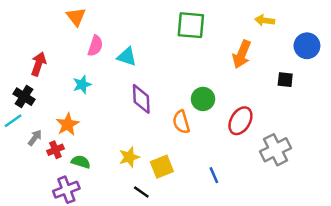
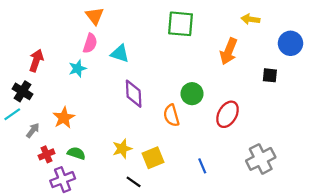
orange triangle: (76, 17) -> (95, 16), moved
cyan star: (82, 84) -> (77, 68), moved
red cross: (55, 150) -> (47, 154), moved
gray cross: (276, 150) -> (261, 159), moved

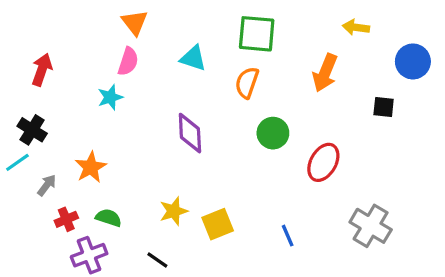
cyan triangle: (120, 54) -> (193, 58), moved
red arrow: (36, 60) -> (42, 70), moved
orange semicircle: (171, 115) -> (247, 83), moved, turned 35
gray cross: (261, 159) -> (371, 226), turned -32
black line: (134, 182) -> (157, 260), moved

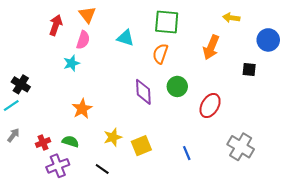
red arrow: (42, 70) -> (56, 25), moved
purple diamond: (190, 133) -> (143, 92), moved
orange star: (91, 167) -> (82, 109), moved
gray arrow: (47, 185) -> (13, 135), moved

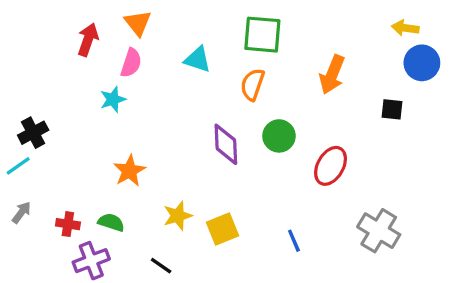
yellow arrow: (231, 18) -> (405, 28), moved
black cross: (21, 84) -> (33, 133), turned 30
red cross: (43, 143) -> (68, 224), turned 32

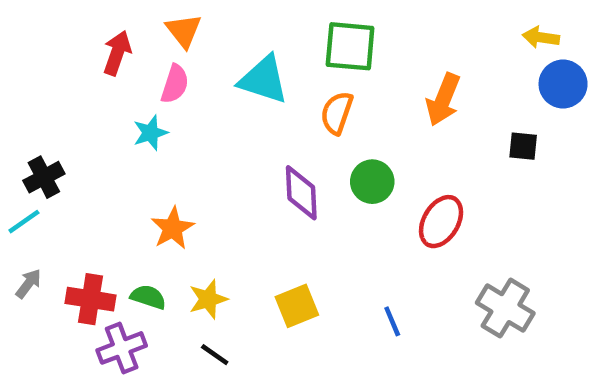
cyan triangle: (198, 60) -> (264, 80), size x1.4
yellow star: (178, 216) -> (208, 299), moved
red cross: (68, 224) -> (91, 299), size x1.5

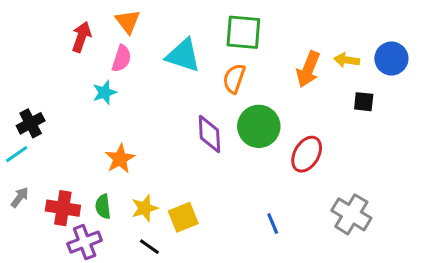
yellow arrow: (541, 37) -> (347, 60), moved
green circle: (372, 182) -> (259, 126), size x1.4
green semicircle: (148, 297) -> (103, 207), turned -115
yellow square: (297, 306) -> (183, 217), moved

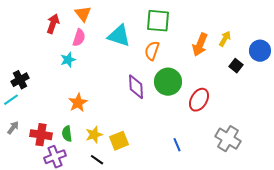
blue circle: (391, 59) -> (260, 51), moved
yellow arrow: (347, 60) -> (225, 39), turned 112
black square: (364, 102) -> (236, 66), turned 32

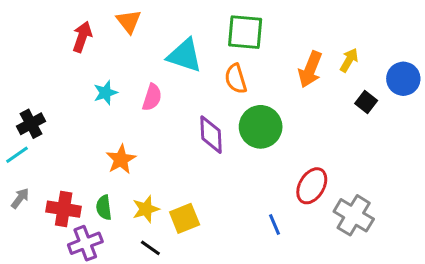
pink semicircle: (79, 38) -> (152, 97), moved
orange semicircle: (152, 51) -> (236, 79), turned -36
red ellipse: (199, 100) -> (312, 186), moved

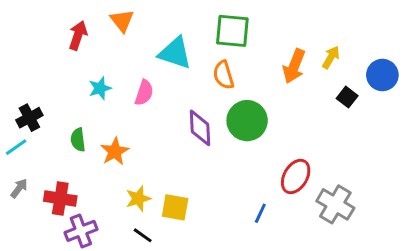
green semicircle: (104, 208) -> (78, 140), moved
yellow square: (185, 218) -> (175, 207), turned 32
blue line: (275, 225) -> (260, 213), turned 48

